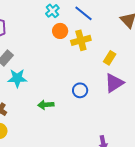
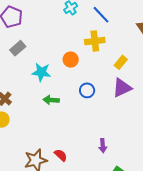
orange circle: (60, 31) -> (71, 60), moved
cyan star: (17, 78) -> (41, 72), moved

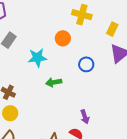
yellow cross: (95, 41) -> (82, 15), turned 36
purple arrow: (103, 146) -> (85, 117), moved

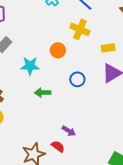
yellow rectangle: (112, 29) -> (108, 48), turned 48
purple arrow: (85, 117) -> (69, 131), turned -48

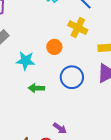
blue circle: (77, 79) -> (72, 77), size x1.5

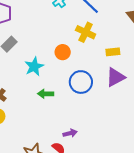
cyan star: (26, 61) -> (34, 67), turned -30
purple arrow: (60, 128) -> (70, 133), turned -48

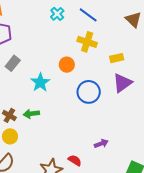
green arrow: (46, 94) -> (31, 114), moved
purple arrow: (70, 133) -> (101, 144), moved

